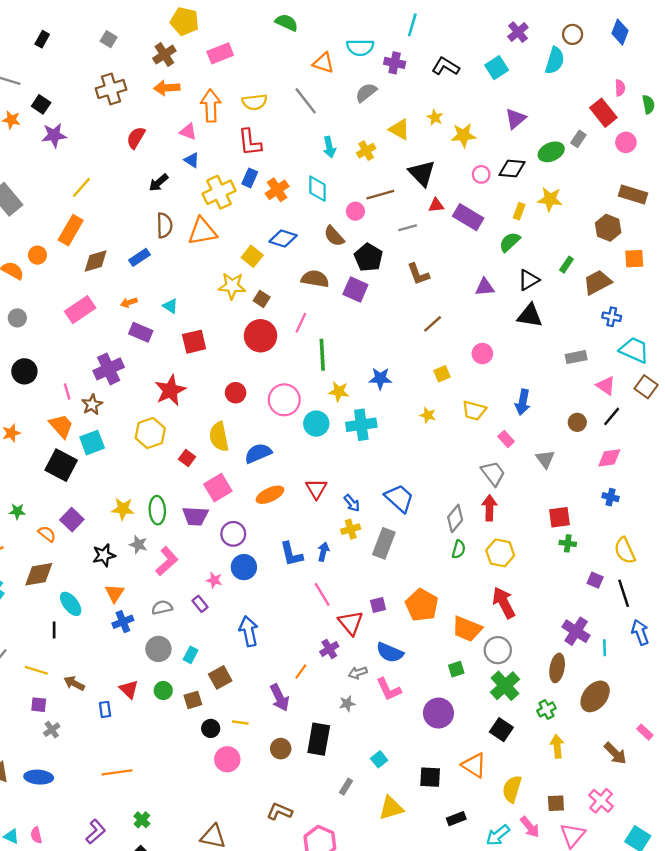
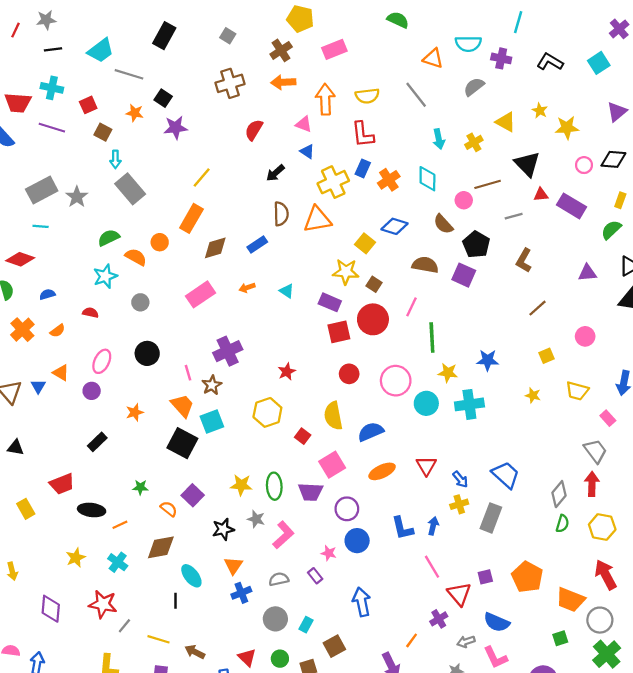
black rectangle: (42, 39) -> (164, 36), size x1.6
brown L-shape: (418, 274) -> (524, 260), turned 50
purple rectangle: (141, 332) -> (330, 302), moved
red square: (194, 342) -> (339, 332), moved
red star: (170, 390) -> (287, 372), size x0.6

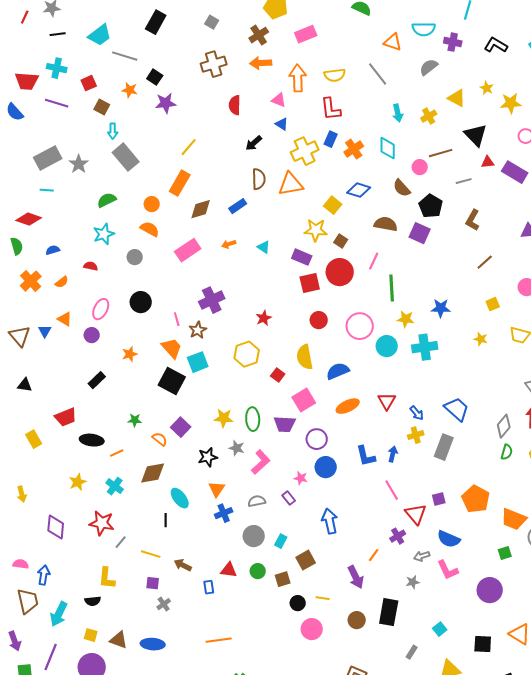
red semicircle: (254, 130) -> (235, 105), turned -30
orange semicircle: (136, 257) -> (150, 229), moved
red triangle: (247, 657) -> (229, 570), turned -36

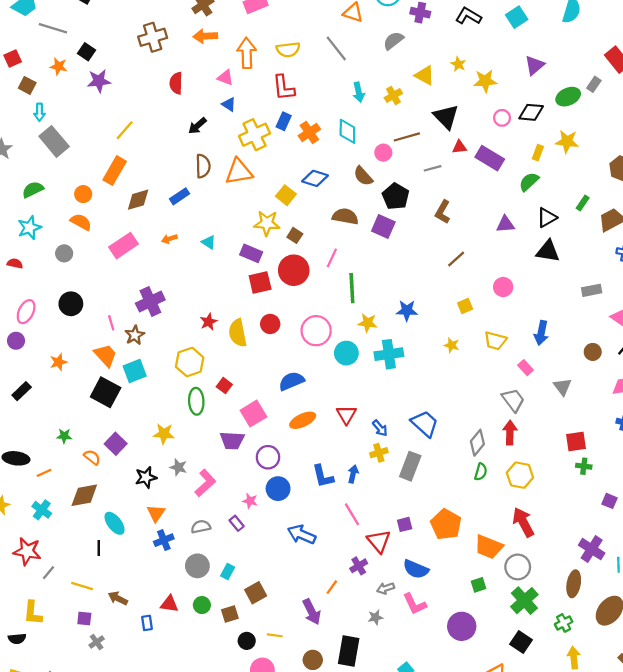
yellow semicircle: (305, 357) -> (238, 333), moved
green ellipse: (253, 419) -> (196, 401), moved
blue arrow: (330, 521) -> (302, 534), moved, turned -55

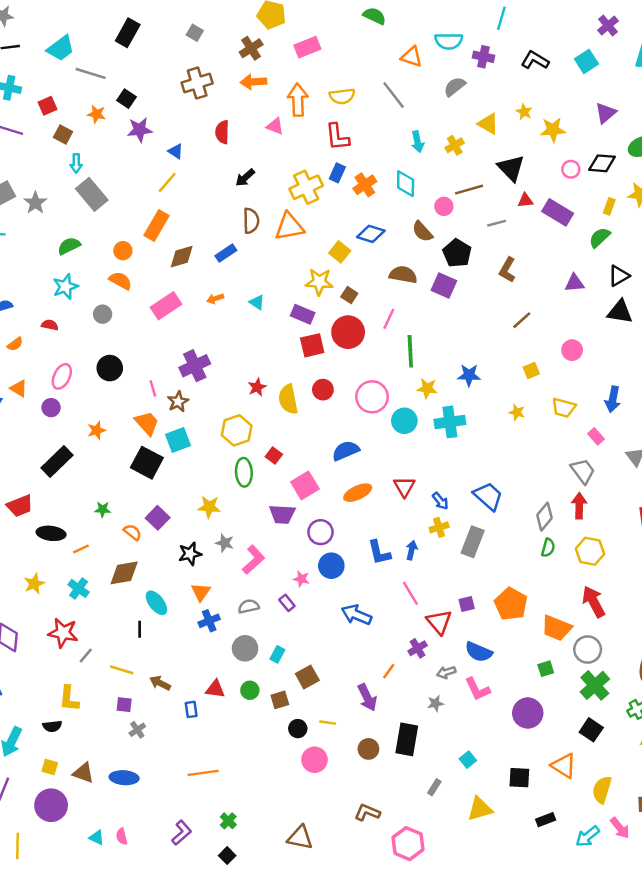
blue triangle: (229, 104) -> (176, 151), moved
black rectangle: (22, 391) -> (57, 461), size x1.5

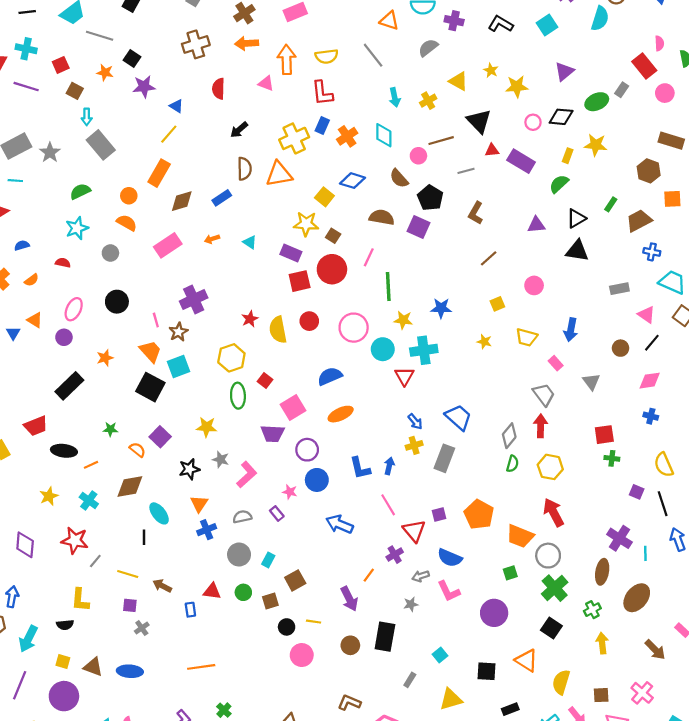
red triangle: (404, 487) -> (404, 376), moved

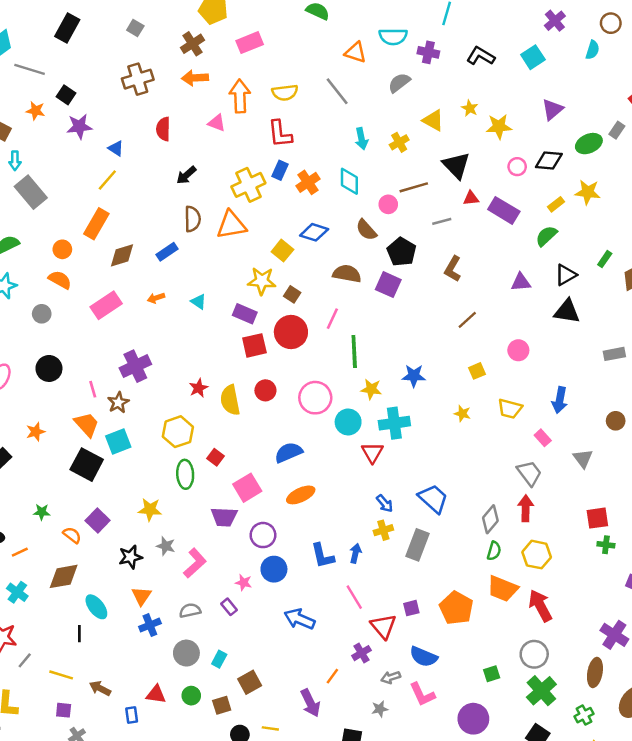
cyan semicircle: (600, 18) -> (593, 50), size x0.7
yellow rectangle: (568, 156) -> (556, 204), turned 32
orange trapezoid: (520, 536) -> (503, 589), moved

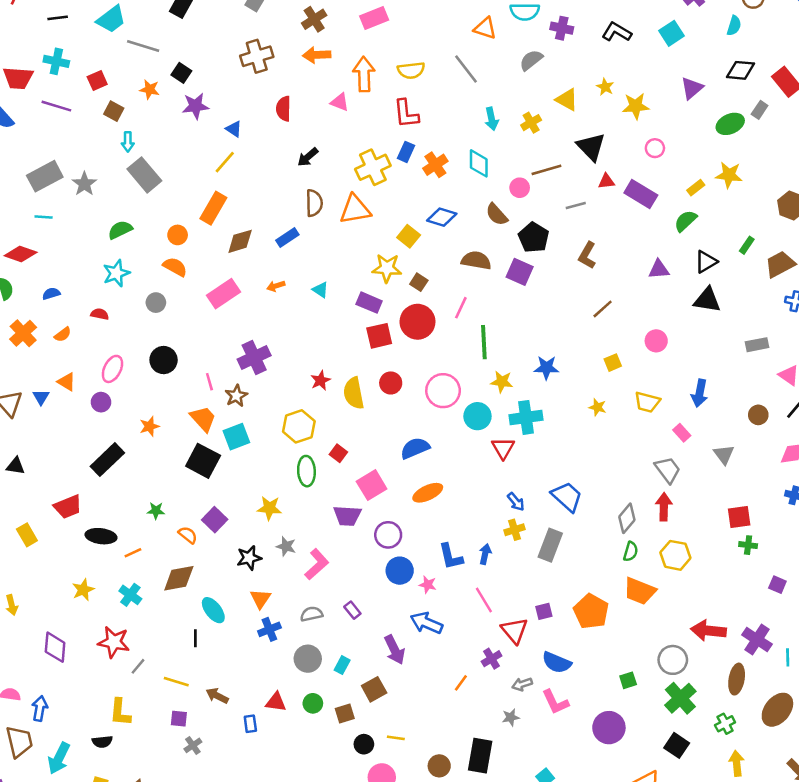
black diamond: (549, 161) -> (740, 70), moved
pink star: (244, 583) -> (428, 585), moved
red arrow: (540, 606) -> (709, 631), moved, turned -56
purple arrow: (310, 703) -> (395, 650), moved

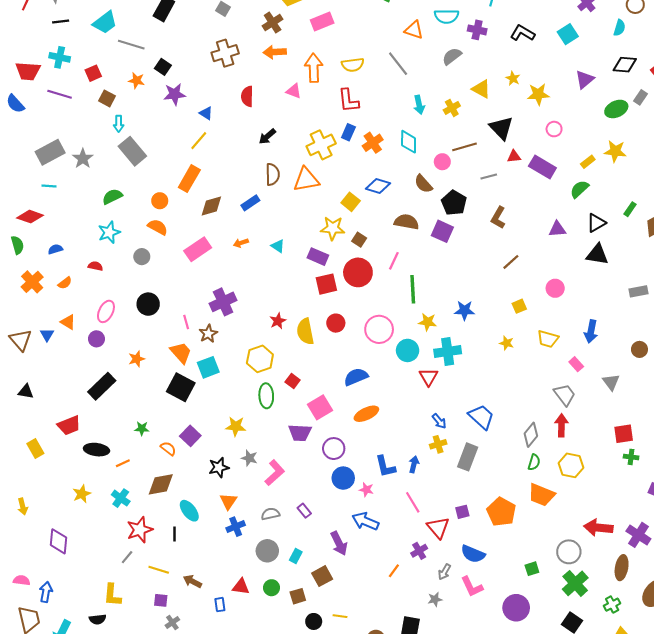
red star: (114, 642) -> (140, 530), moved, turned -30
gray arrow: (522, 684) -> (444, 572), turned -42

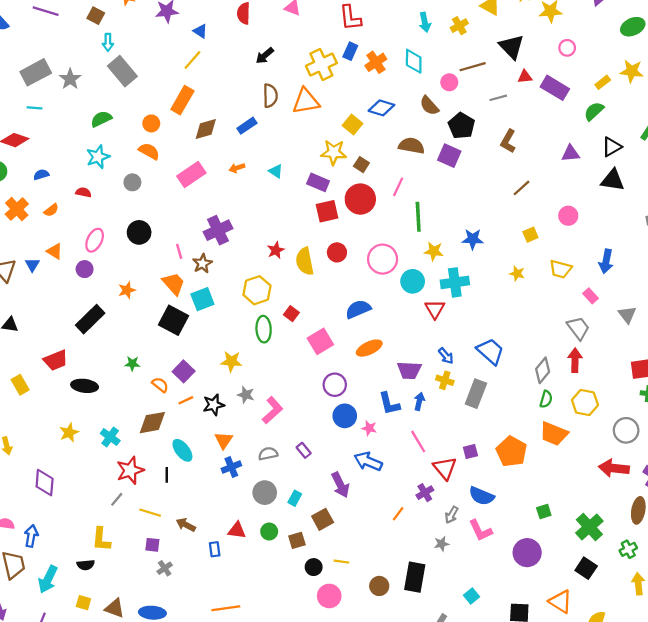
purple trapezoid: (300, 433) -> (409, 370), moved
yellow cross: (438, 444) -> (445, 380), turned 35
orange line: (123, 463) -> (186, 400), moved
gray circle: (569, 552) -> (626, 430), moved

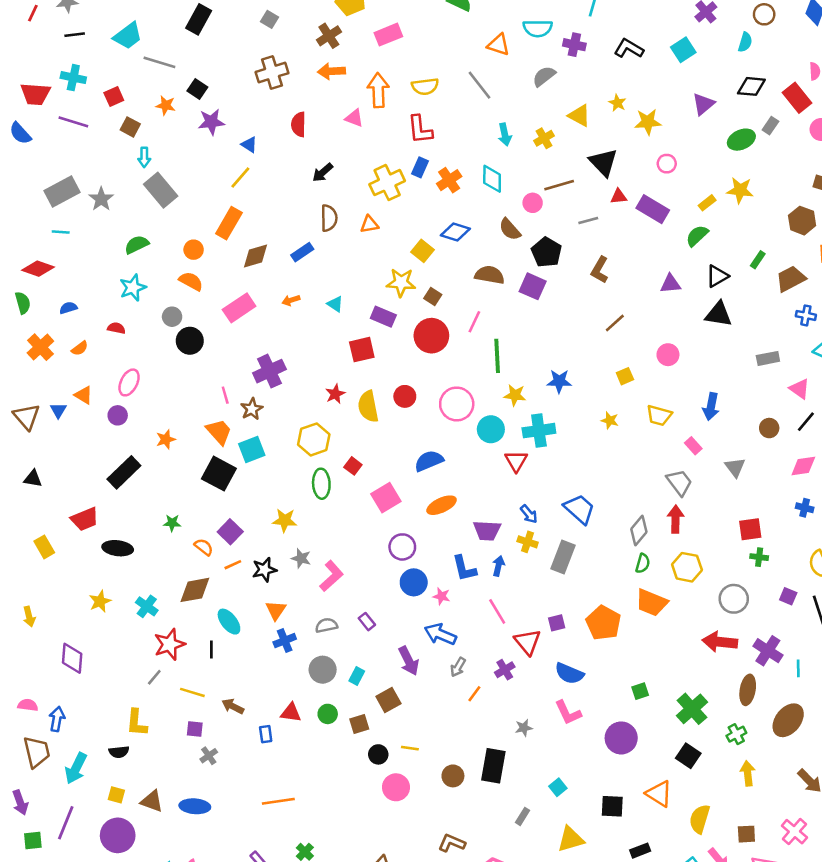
orange triangle: (306, 101) -> (369, 224), size x0.6
red square: (327, 211) -> (362, 350), moved
black circle: (139, 232) -> (190, 341), moved
gray arrow: (452, 515) -> (458, 667), moved

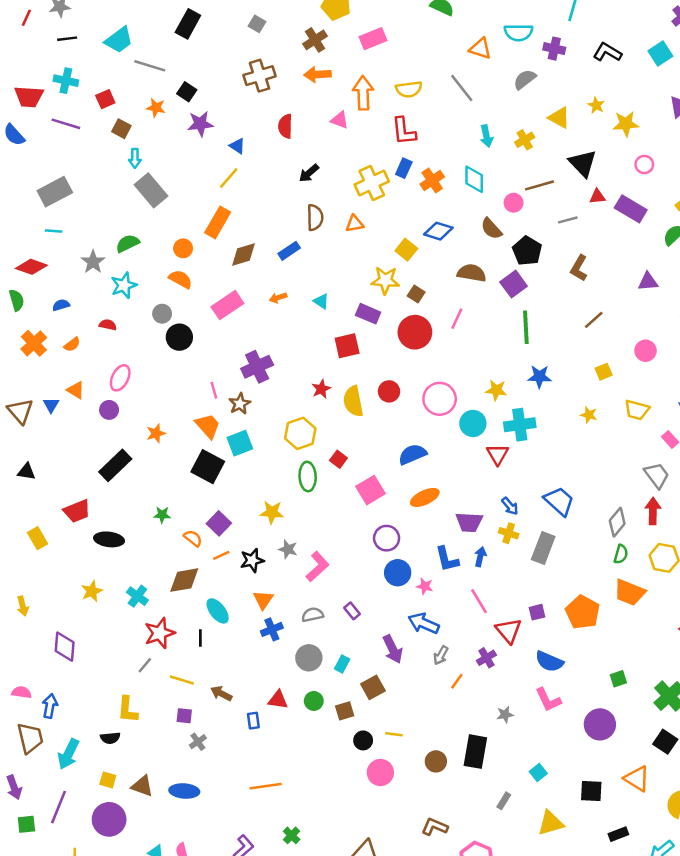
gray star: (101, 199) -> (93, 262), moved
purple square: (533, 286) -> (514, 284), turned 30
green line: (497, 356) -> (526, 327), moved

